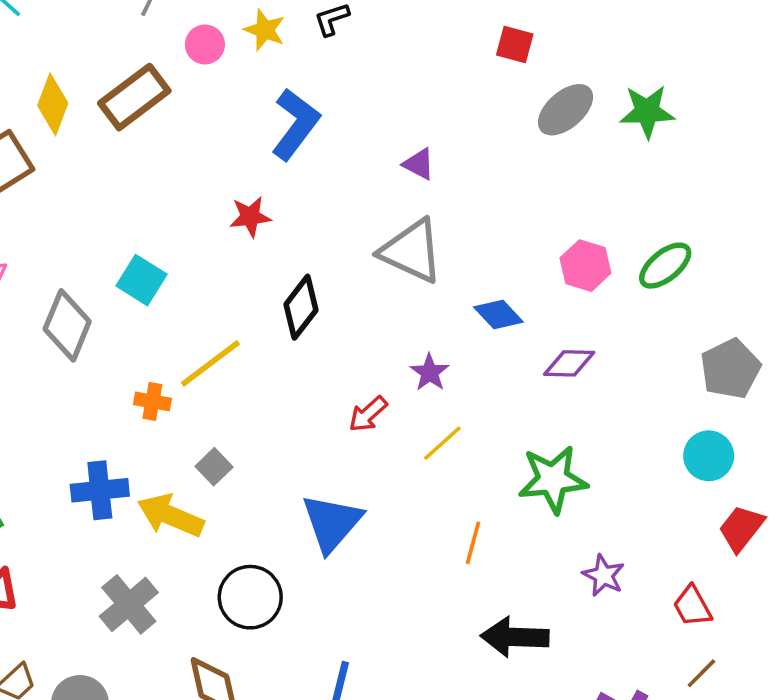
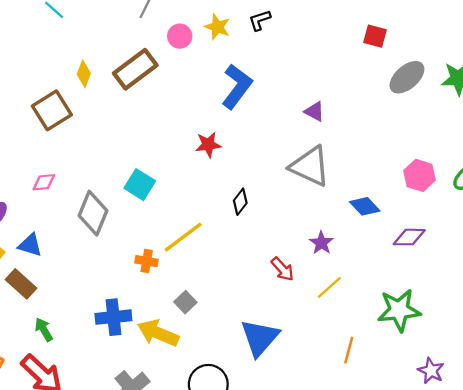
yellow diamond: (53, 104) -> (84, 74), size x0.7
black diamond: (301, 307) -> (240, 202), size x0.7
red arrow: (368, 414) -> (282, 269), turned -90

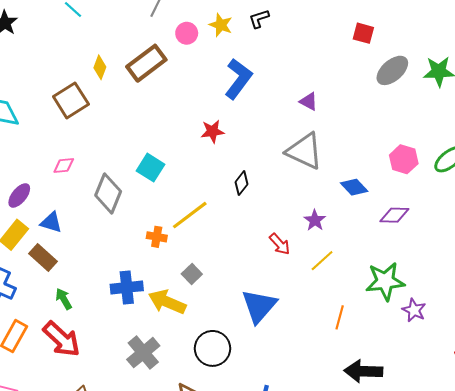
purple star: (431, 371) -> (414, 310), moved

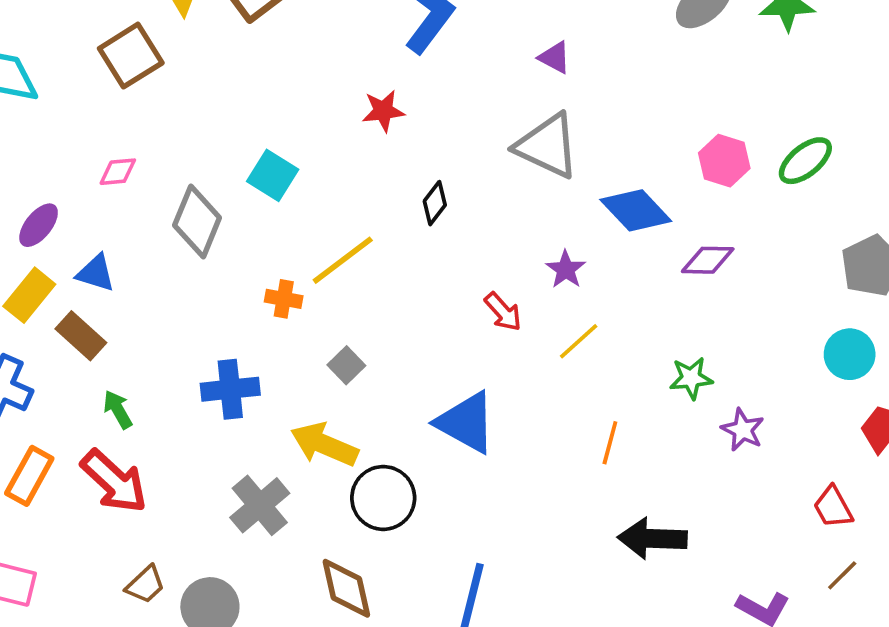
blue diamond: (354, 187) -> (636, 210), size x1.4
green star: (385, 281) -> (691, 378), size x0.6
yellow arrow: (167, 302) -> (324, 445), moved
blue triangle: (259, 306) -> (466, 422), turned -42

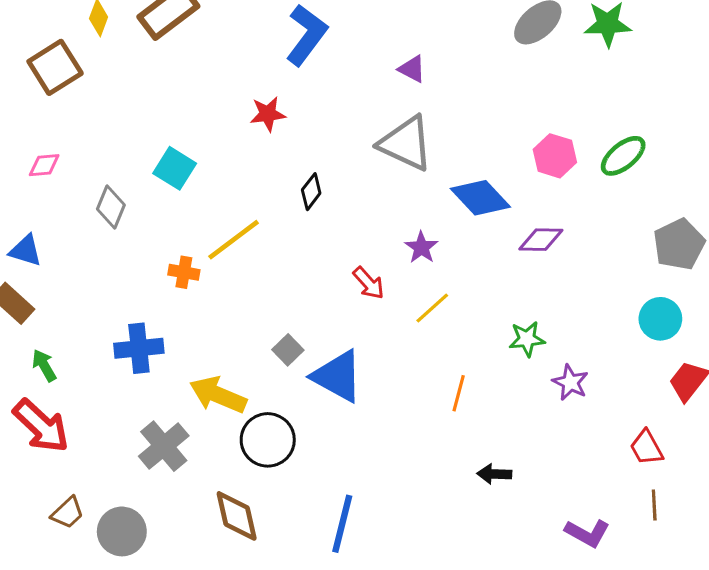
gray diamond: (197, 221) -> (111, 207), size x0.7
gray square: (346, 365) -> (288, 350), moved
black arrow: (652, 539) -> (494, 474), size x0.6
brown line: (842, 575) -> (654, 505), turned -48

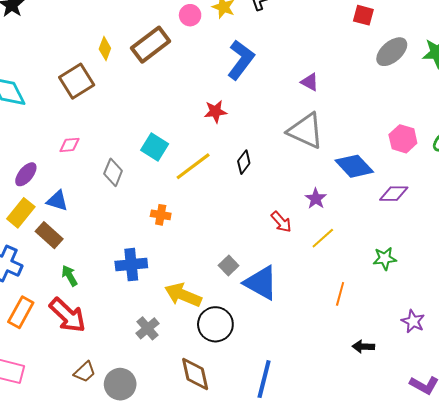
yellow line: (234, 240) -> (193, 166), moved
purple star: (570, 382) -> (413, 321), moved
gray cross: (164, 446) -> (148, 328), size x0.7

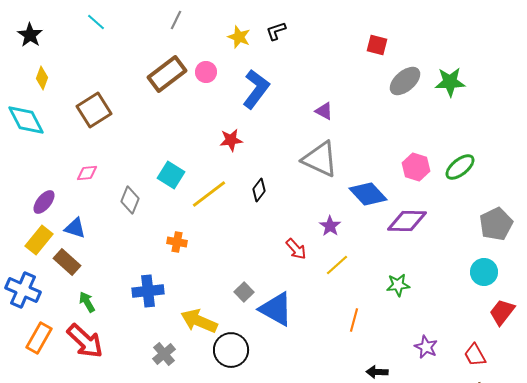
pink circle: (190, 15) -> (206, 72), moved
yellow diamond: (105, 49) -> (42, 78), moved
purple diamond: (394, 194) -> (407, 221), size x1.4

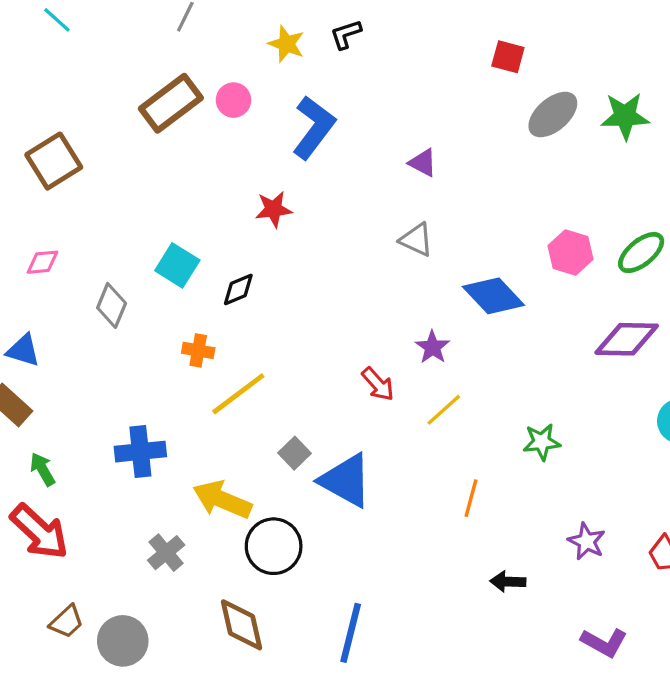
gray triangle: (320, 159) -> (416, 240), size x0.6
black diamond: (259, 190) -> (238, 289), moved, turned 30
yellow line: (209, 194) -> (238, 394), moved
purple diamond: (407, 221) -> (627, 339), moved
orange cross: (177, 242) -> (198, 350), moved

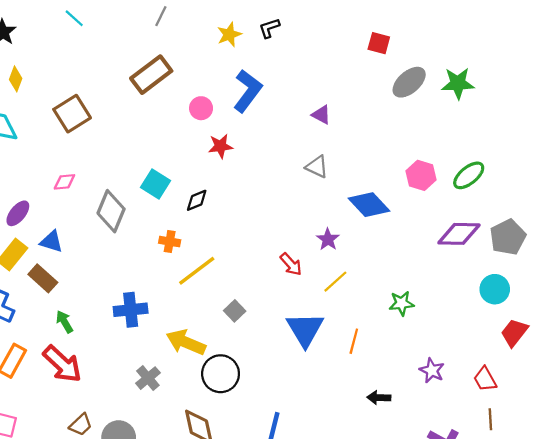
yellow star: (286, 44) -> (229, 34), turned 30
pink circle: (233, 100) -> (201, 108), moved
gray diamond: (112, 305) -> (111, 211), size x1.4
blue triangle: (346, 480) -> (305, 329), moved, turned 30

